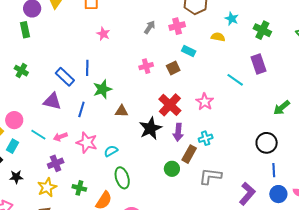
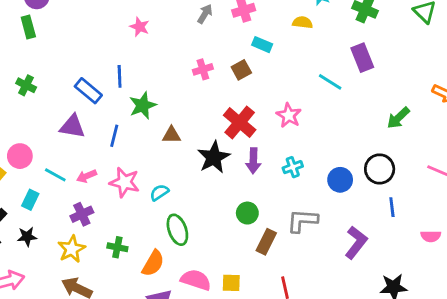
cyan rectangle: (13, 146) -> (30, 200), moved
brown rectangle: (189, 154) -> (266, 242), moved
blue circle: (278, 194) -> (340, 180), moved

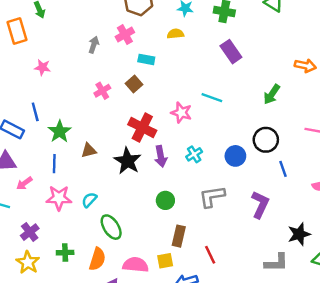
cyan line: (330, 82) -> (212, 98), moved
blue line: (114, 136) -> (54, 164), moved
pink arrow: (87, 176) -> (24, 183), moved
brown rectangle: (266, 242) -> (179, 236), moved

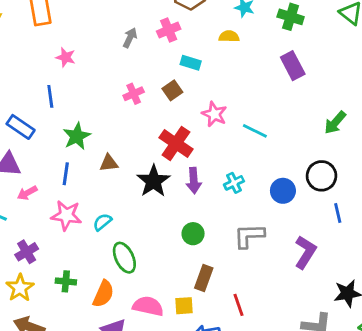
cyan line: (212, 98) -> (255, 131), moved
blue line: (35, 112) -> (50, 96), moved
pink star: (181, 113) -> (214, 114), moved

